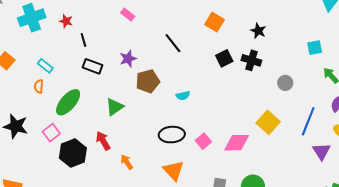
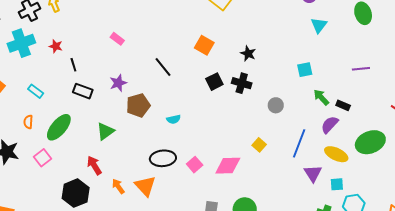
orange semicircle: (39, 86) -> (28, 122), moved
yellow square: (268, 122) -> (259, 145), size x0.6
black hexagon: (73, 153) -> (76, 193), moved
orange triangle: (173, 171) -> (145, 186), moved

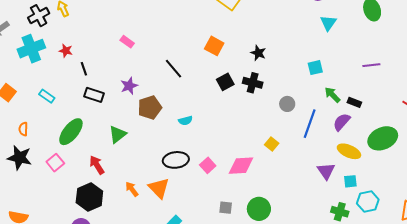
orange semicircle: (28, 122) -> (23, 129), moved
blue line: (299, 143) -> (310, 124), moved
red arrow: (94, 165) -> (97, 165), moved

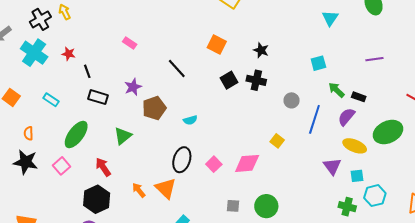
cyan cross: (31, 49) -> (34, 53), turned -32
black ellipse: (176, 160) -> (182, 160), turned -65

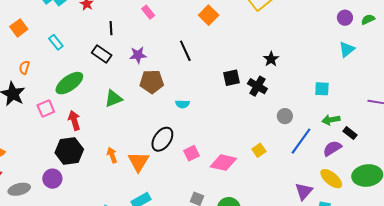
orange square: (217, 45) -> (209, 15), moved
black line: (87, 71) -> (111, 28), moved
green arrow: (336, 90) -> (331, 120), turned -72
red arrow: (103, 167) -> (74, 120), moved

